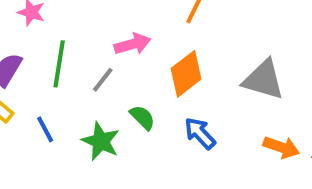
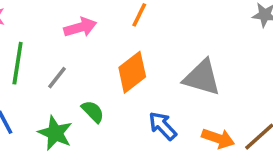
pink arrow: (133, 44) -> (80, 27), moved
blue arrow: (200, 133) -> (163, 126), moved

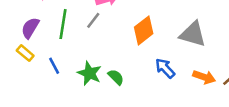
gray line: (57, 78) -> (93, 20), moved
green semicircle: (93, 112) -> (116, 77), moved

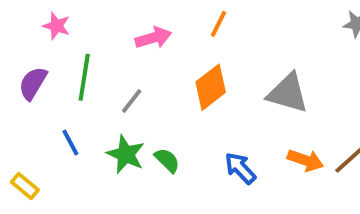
gray line: (93, 20) -> (132, 101), moved
yellow rectangle: (25, 53) -> (25, 186), moved
blue arrow: (165, 68) -> (240, 168), moved

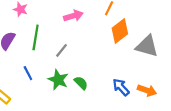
orange diamond: (211, 87) -> (120, 31), moved
orange arrow: (305, 160) -> (147, 90), moved

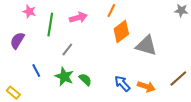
green line: (36, 37) -> (50, 25), moved

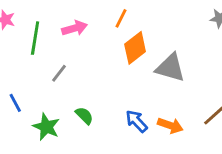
green star: (64, 77) -> (46, 127), moved

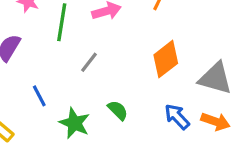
orange diamond: (135, 48) -> (166, 59), moved
gray triangle: (170, 68) -> (215, 78), moved

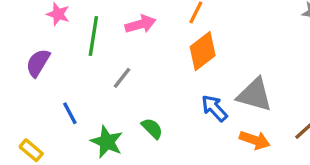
orange diamond: (166, 59) -> (203, 51), moved
blue arrow: (177, 117) -> (214, 108), moved

